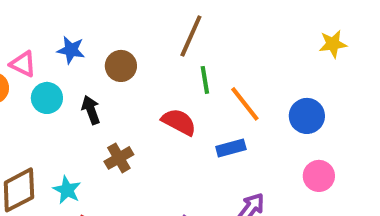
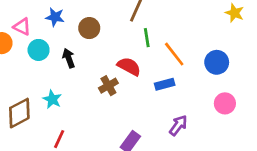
yellow star: (333, 44) -> (235, 13), turned 30
brown cross: (119, 158) -> (108, 86), moved
cyan star: (67, 190) -> (52, 99), moved

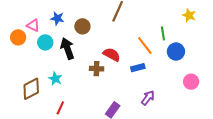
green line: (147, 38) -> (163, 33), moved
black arrow: (69, 58) -> (67, 48), size x1.5
brown cross: (108, 86) -> (97, 69), turned 32
pink circle: (225, 103) -> (191, 82), moved

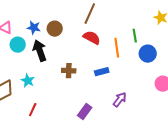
blue star: (57, 18) -> (34, 28), moved
orange line: (145, 45) -> (117, 48), turned 30
red semicircle: (112, 55) -> (92, 38), moved
blue rectangle: (138, 68) -> (102, 72), moved

